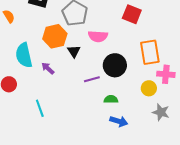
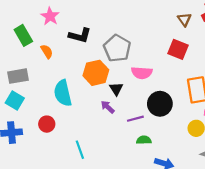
purple arrow: (48, 68) -> (108, 107), moved
green semicircle: (111, 99) -> (144, 140), moved

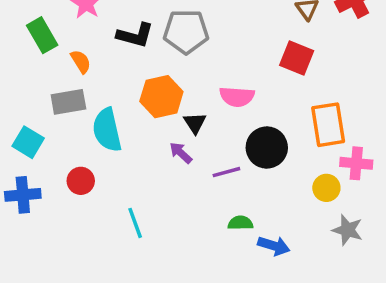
gray pentagon: (117, 48) -> (186, 32), moved, turned -30
gray rectangle: (18, 76) -> (68, 102), moved
green semicircle: (144, 140) -> (240, 223), moved

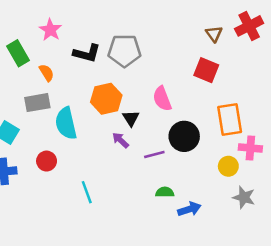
pink semicircle: (237, 97) -> (162, 99), turned 65
blue arrow: (274, 246) -> (189, 209), turned -35

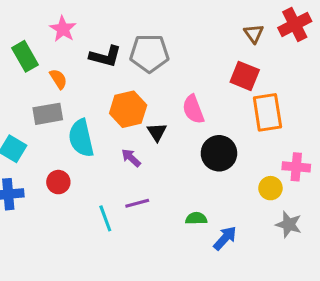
orange rectangle: (230, 119) -> (267, 112), moved
purple arrow: (121, 140) -> (131, 158), moved
purple line: (154, 155) -> (137, 203), moved
blue arrow: (189, 209) -> (225, 238), turned -30

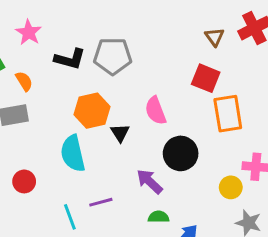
cyan semicircle: (81, 138) -> (73, 153), moved
purple arrow: (131, 158) -> (150, 181), moved, size x1.4

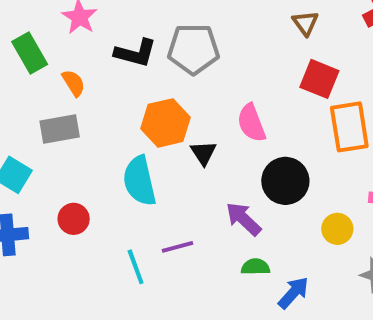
brown triangle: (215, 37) -> (305, 23), moved
yellow circle: (231, 187) -> (337, 229), moved

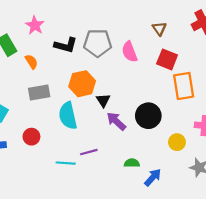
pink semicircle: (251, 123) -> (130, 52), moved
gray rectangle: (60, 129) -> (39, 93), moved
purple arrow: (243, 219) -> (116, 121), moved
cyan line: (136, 267) -> (66, 163), turned -66

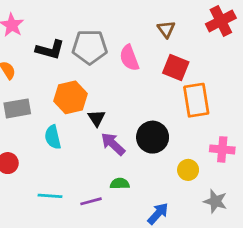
cyan semicircle: (68, 116) -> (53, 137), size x0.7
purple line: (89, 152) -> (91, 201), moved
green semicircle: (132, 163) -> (120, 184), moved

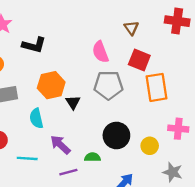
red cross: (221, 21) -> (177, 21), turned 35
gray pentagon: (90, 47) -> (108, 85), moved
black circle: (153, 137) -> (116, 135), moved
purple arrow: (113, 144) -> (60, 145), moved
cyan line: (50, 196) -> (27, 158), moved

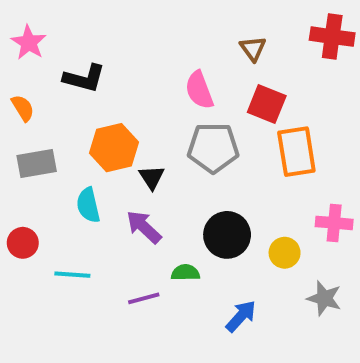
purple arrow: (60, 145) -> (144, 227), moved

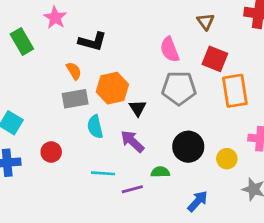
orange semicircle: (23, 108) -> (74, 71), moved
gray rectangle: (37, 163) -> (75, 99), moved
cyan line: (72, 275) -> (103, 173), moved

